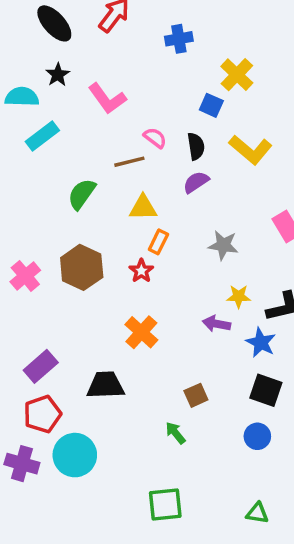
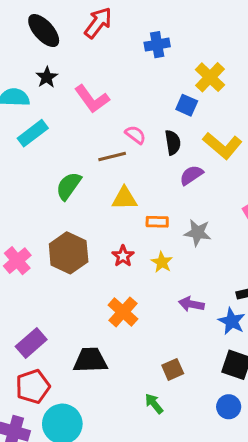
purple semicircle: (196, 182) -> (191, 175), moved
orange rectangle: (158, 242) -> (157, 222), moved, turned 65
yellow star: (239, 296) -> (162, 262), moved, turned 30

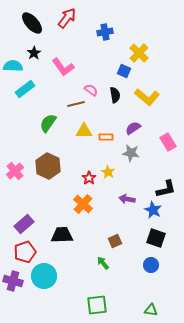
purple semicircle: (191, 175) -> (133, 128), moved
orange rectangle: (157, 222) -> (106, 137), moved
red star: (123, 256) -> (89, 178), moved

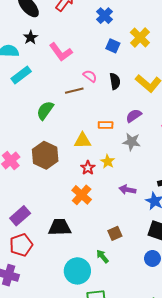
blue cross: (105, 32) -> (105, 16), turned -35
blue square: (124, 71) -> (113, 46), moved
yellow triangle: (84, 131) -> (83, 141), moved
cyan circle: (44, 276) -> (77, 271), moved

